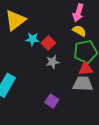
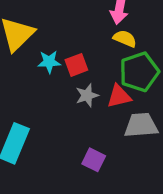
red square: (48, 43) -> (76, 65), turned 32
red triangle: (86, 69) -> (119, 96), moved

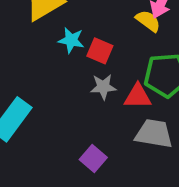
yellow semicircle: (125, 39) -> (148, 21), moved
red square: (76, 65) -> (100, 51), turned 30

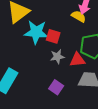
cyan star: (71, 40) -> (36, 32), size x1.6
purple square: (93, 158) -> (56, 87), moved

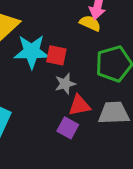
red triangle: (77, 60) -> (79, 105), moved

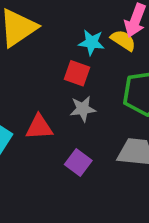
cyan star: (32, 52) -> (92, 42), moved, size x0.6
red triangle: (79, 105) -> (39, 127), moved

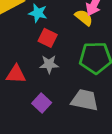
cyan star: (92, 42) -> (38, 13), moved

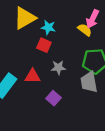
red square: (48, 38) -> (44, 45), moved
gray trapezoid: (85, 100) -> (89, 82), moved, turned -110

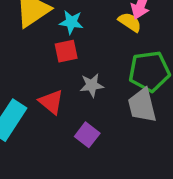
red square: (44, 45) -> (66, 51), turned -32
red triangle: (33, 76) -> (51, 102), turned 42

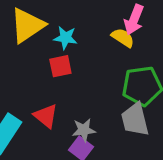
gray star: (92, 85) -> (84, 130), moved

